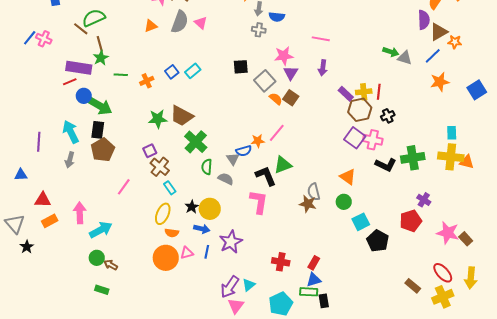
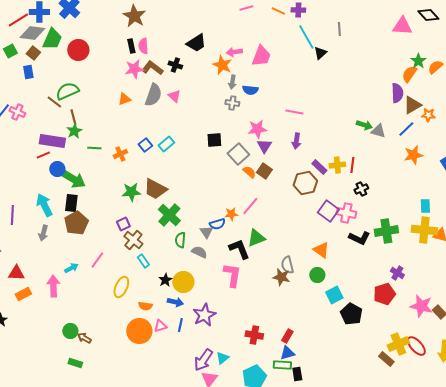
brown hexagon: (360, 110) -> (305, 183), moved
yellow ellipse: (163, 214) -> (121, 287), moved
cyan arrow: (101, 230) -> (71, 268), moved, size x0.6
yellow cross: (443, 297) -> (398, 344), moved

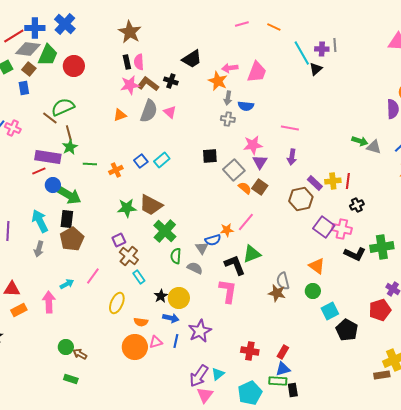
purple cross: (298, 10) -> (322, 49), moved
brown rectangle: (386, 359) -> (382, 375), turned -49

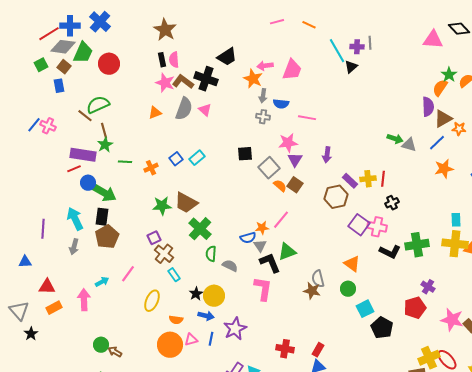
black cross: (171, 81) -> (206, 79), size x1.6
pink star: (130, 85) -> (165, 83), turned 30
pink line: (290, 128) -> (307, 118), moved
gray triangle: (202, 248) -> (260, 246), moved

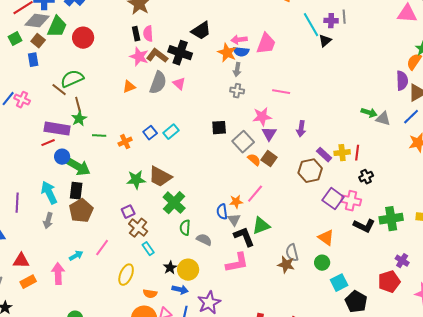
blue semicircle: (281, 104) -> (241, 52), moved
blue semicircle: (248, 238) -> (222, 212), turned 98
pink L-shape: (263, 289) -> (237, 263), turned 70

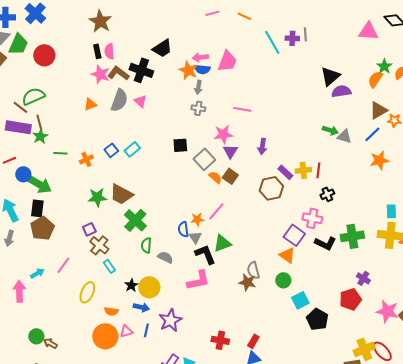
black triangle: (325, 41) -> (330, 76), moved, size x1.5
purple semicircle: (402, 81) -> (341, 91), moved, turned -96
purple rectangle: (57, 129) -> (18, 127), moved
purple square: (333, 199) -> (294, 235), moved

